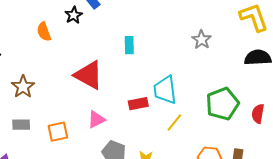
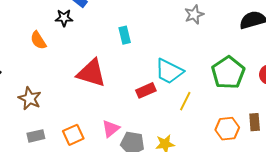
black star: (74, 15) -> (64, 18), turned -30
gray star: (202, 40) -> (194, 14), turned 30
cyan trapezoid: (165, 90) -> (169, 71), turned -44
pink triangle: (96, 119) -> (111, 129), moved

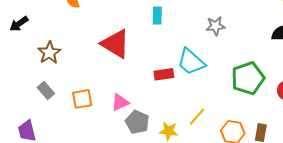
gray star: (194, 14) -> (216, 26), moved
yellow line: (185, 101) -> (197, 117), moved
gray rectangle: (36, 136) -> (46, 91), turned 48

